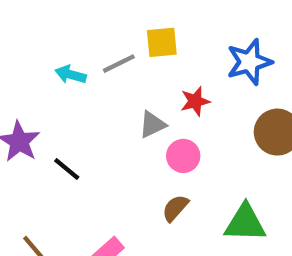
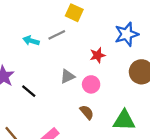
yellow square: (162, 42) -> (74, 13), moved, turned 30
gray triangle: (152, 125) -> (67, 76), moved
brown semicircle: (175, 208) -> (87, 112), turned 98

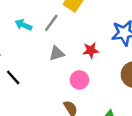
gray line: (57, 35) -> (51, 23), turned -36
gray triangle: (67, 76) -> (57, 53), moved

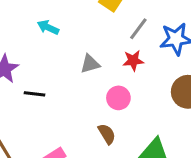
gray line: (51, 23) -> (138, 29), moved
black line: (13, 77) -> (34, 94), turned -42

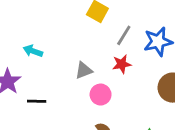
cyan arrow: (48, 27) -> (33, 51), moved
pink circle: (118, 98) -> (101, 95), moved

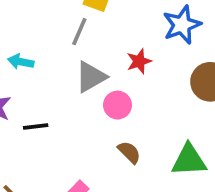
gray line: (124, 35) -> (79, 32), moved
gray triangle: (84, 70) -> (91, 77), size x1.4

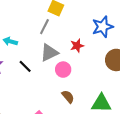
black line: (36, 127) -> (25, 66), moved, turned 48

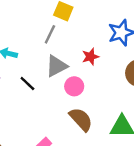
brown semicircle: (68, 97) -> (81, 119), size x1.5

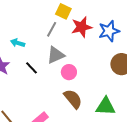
red star: (90, 57) -> (82, 27), moved, size x1.5

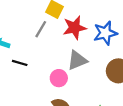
gray triangle: (56, 55) -> (77, 60), moved
black line: (32, 68) -> (20, 63), moved, turned -32

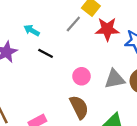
gray triangle: (77, 60) -> (115, 79), moved

